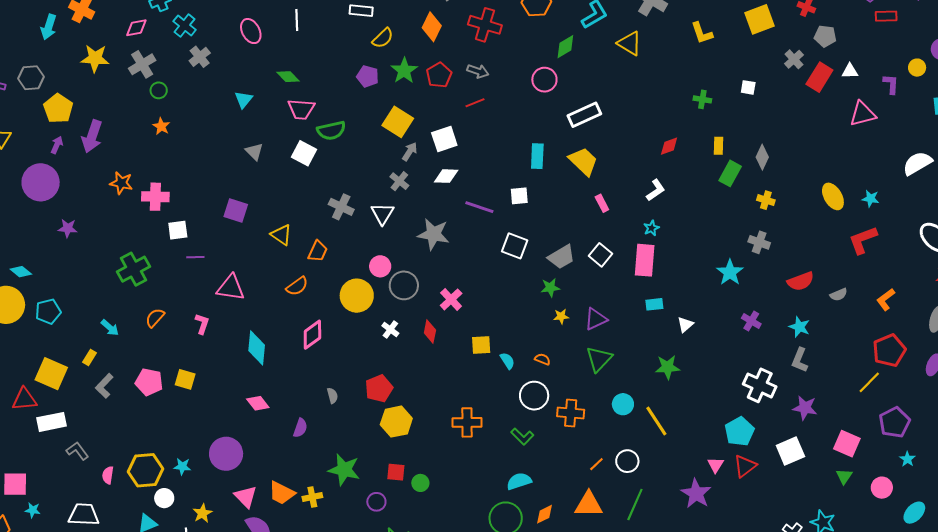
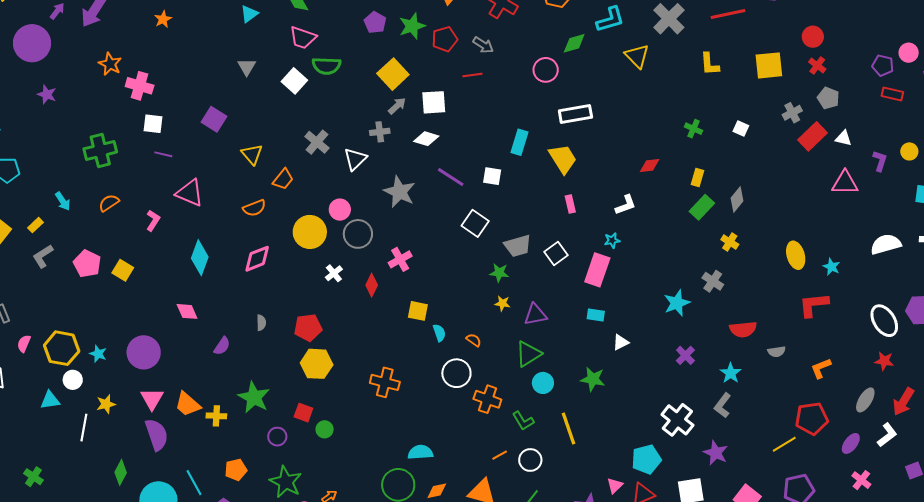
gray cross: (399, 181) -> (380, 132), turned 30
cyan circle: (623, 404) -> (543, 383), moved
green L-shape: (522, 436) -> (523, 421), moved

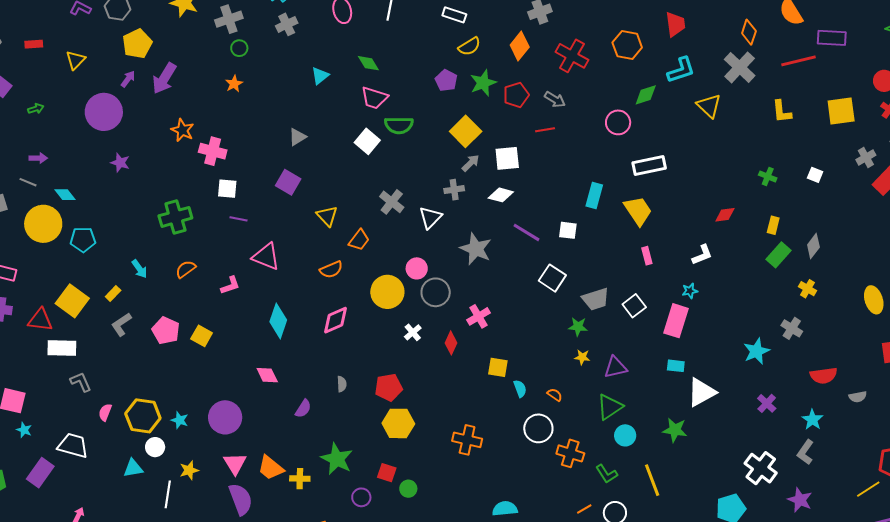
gray triangle: (247, 67) -> (297, 137), moved, turned 30
pink L-shape: (153, 221) -> (230, 285), turned 40
white triangle: (621, 342) -> (701, 392), size x1.8

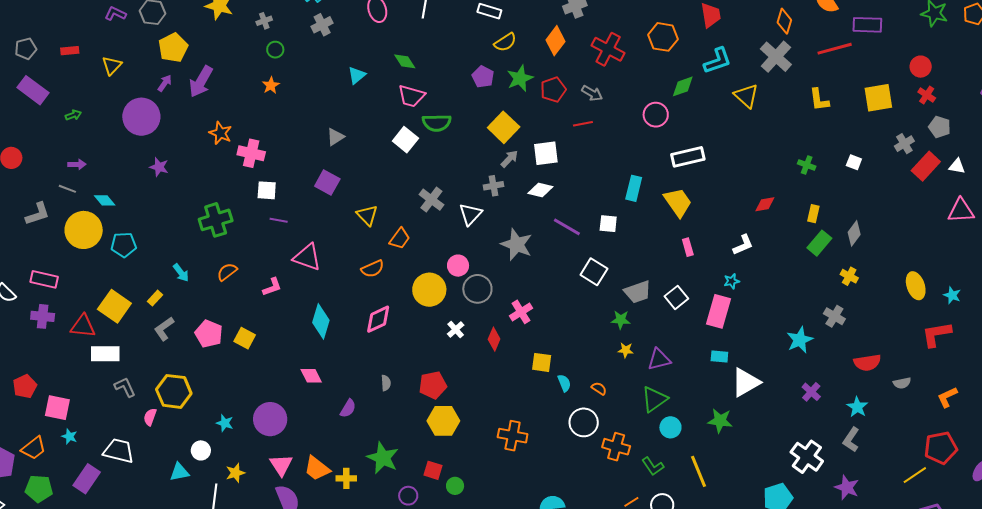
gray cross: (229, 19) -> (264, 21), size x0.6
yellow hexagon: (143, 416) -> (174, 391), moved

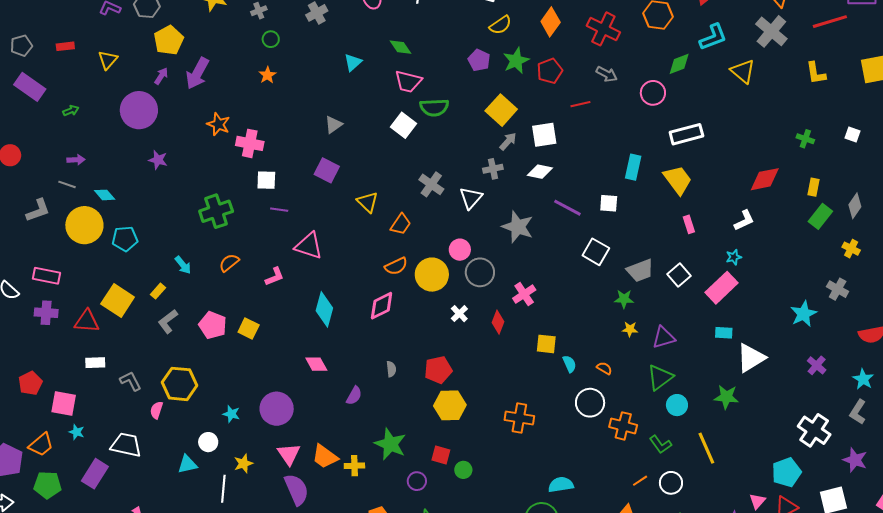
gray arrow: (592, 93) -> (607, 74), moved
red diamond: (765, 204) -> (765, 179), size x1.5
orange semicircle: (373, 269) -> (396, 266), moved
pink rectangle: (718, 311) -> (722, 288), turned 32
white rectangle: (105, 354) -> (95, 363), moved, size x0.7

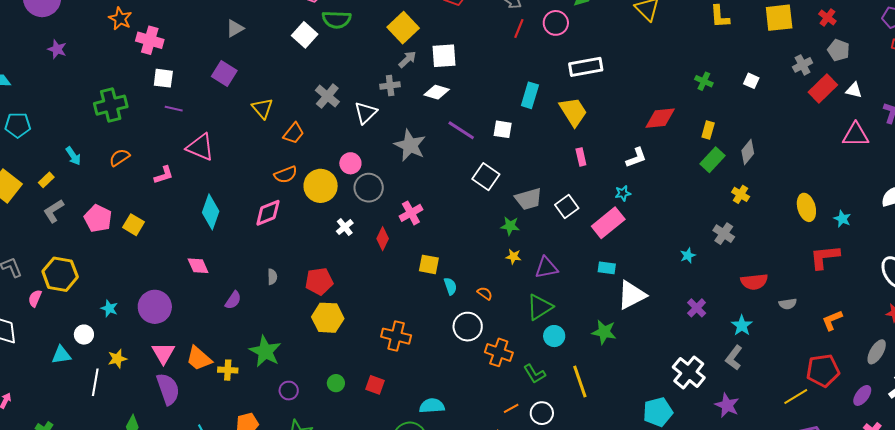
red line: (580, 104) -> (519, 29), moved, turned -60
cyan star: (804, 314) -> (688, 255), size x0.6
red square: (441, 455) -> (375, 385), moved

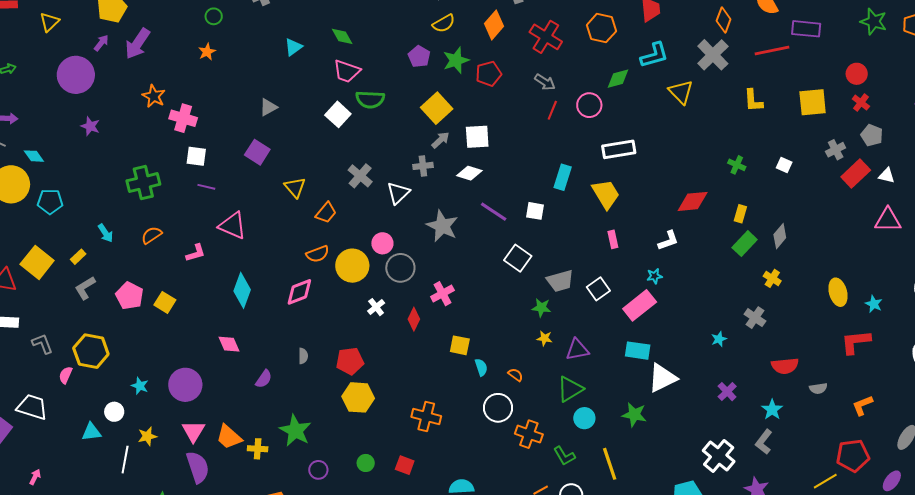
cyan rectangle: (607, 268) -> (638, 351), size x1.4

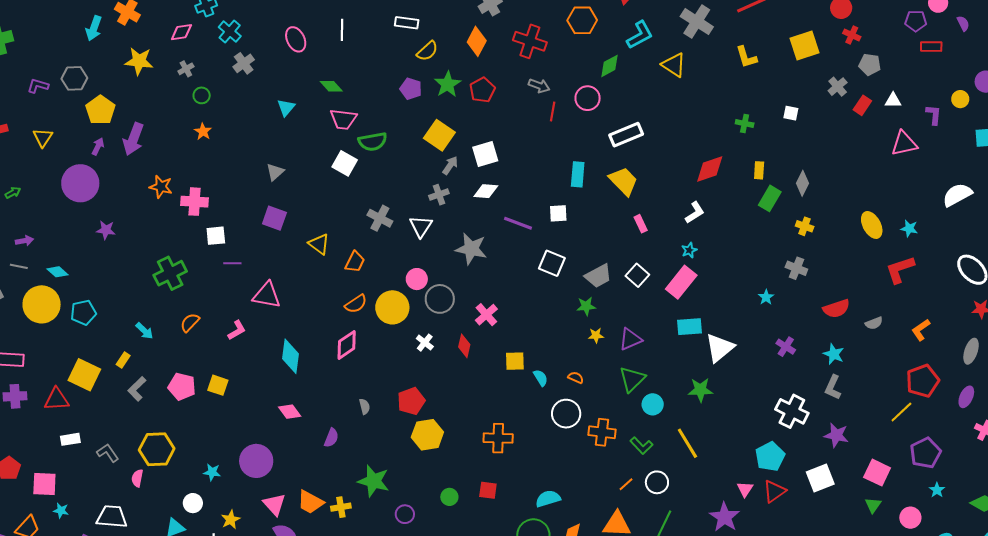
red rectangle: (856, 173) -> (862, 105), size x0.7

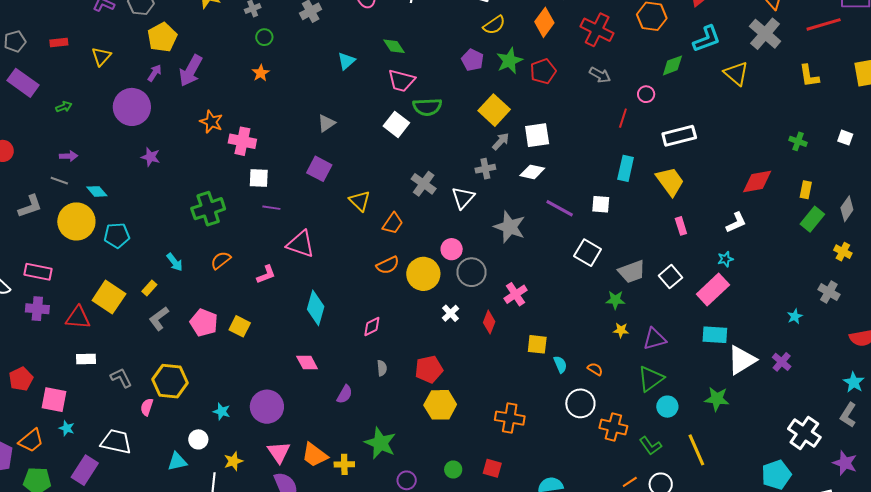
pink circle: (588, 98) -> (646, 94), size x0.7
red line: (553, 111) -> (623, 118), moved
pink diamond: (347, 345) -> (372, 327), moved, size x0.7
purple cross: (786, 347) -> (782, 362), moved

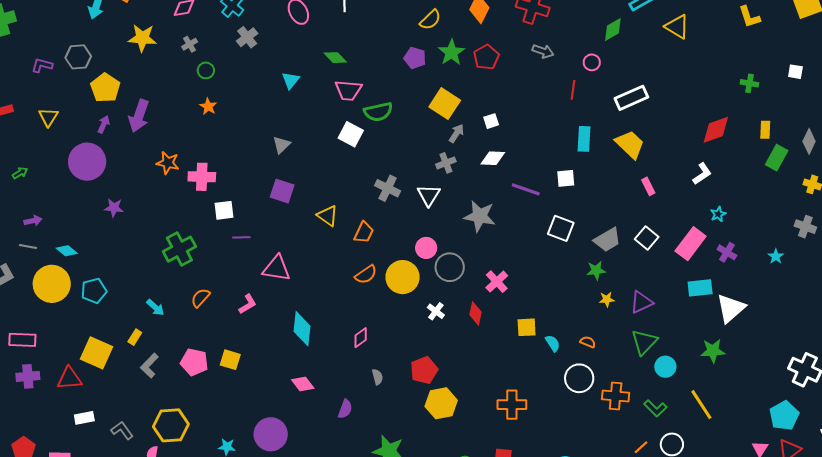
white square: (537, 135) -> (491, 121), size x0.6
cyan star: (725, 259) -> (718, 214), moved
purple cross: (782, 362) -> (727, 252), moved

